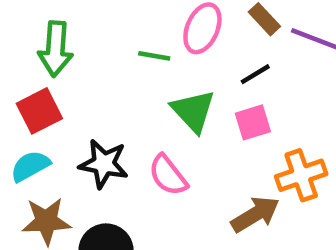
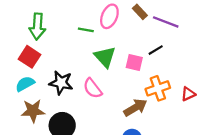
black line: (255, 74) -> (156, 50), moved
red square: (39, 111) -> (30, 57), turned -30
pink square: (253, 122) -> (134, 62), turned 30

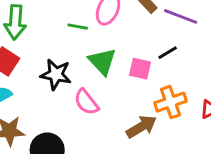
black star: (61, 83) -> (56, 74), moved

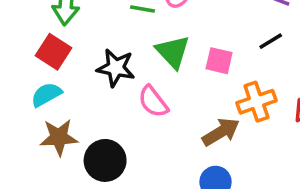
black line: (168, 53) -> (271, 41), moved

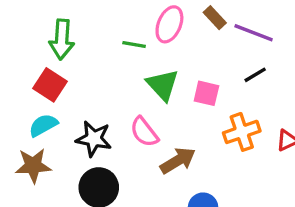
black star: (116, 68) -> (94, 139), moved
brown arrow: (221, 132) -> (178, 161), moved
brown star: (59, 137) -> (33, 166), moved

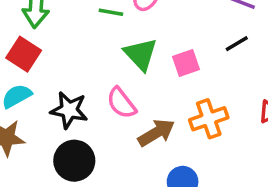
pink square: (206, 93) -> (186, 63), turned -32
orange cross: (242, 132) -> (209, 119), moved

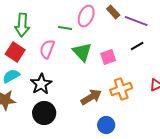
pink semicircle: (121, 103) -> (47, 49), moved, turned 60
black star: (69, 110) -> (41, 84), turned 30

